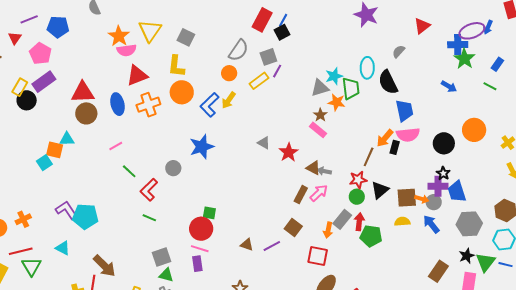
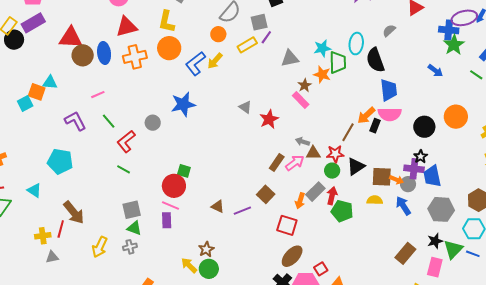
gray triangle: (320, 88) -> (290, 58), moved
brown circle: (86, 113) -> (83, 55), moved
brown triangle: (313, 168) -> (313, 153), moved, turned -35
purple L-shape: (66, 210) -> (75, 121), moved

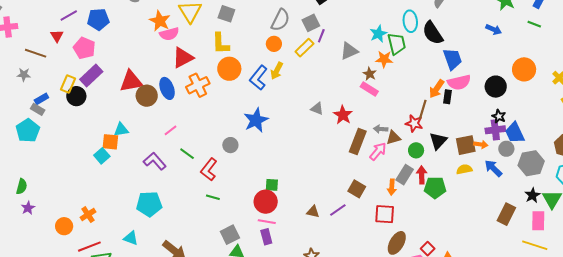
red star: (335, 154) -> (414, 123), moved, turned 30
brown rectangle: (277, 163) -> (358, 142), moved, size x1.4
gray circle: (408, 184) -> (506, 149), moved

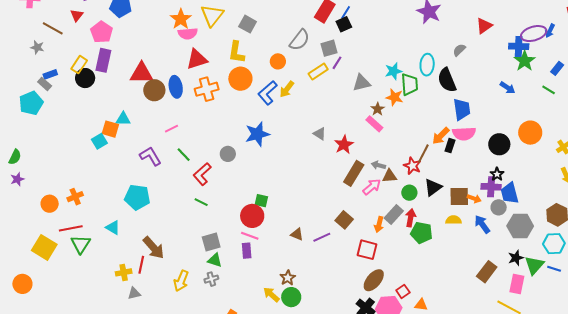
orange circle: (274, 44) -> (278, 61), moved
purple rectangle: (91, 75) -> (103, 60), turned -45

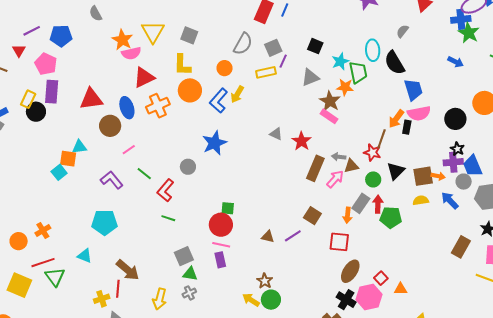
black square: (344, 24) -> (315, 46), moved, turned -35
yellow rectangle: (318, 71) -> (266, 72), turned 30
brown circle: (154, 90) -> (110, 126), moved
brown star: (378, 109) -> (330, 101), size x1.5

